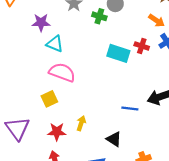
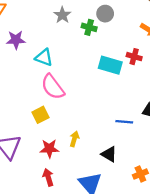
purple star: (41, 23) -> (16, 40), moved
pink semicircle: (62, 72) -> (53, 87), turned -145

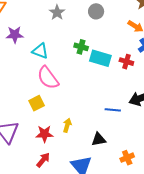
green cross: (89, 27) -> (81, 47), moved
red cross: (134, 57) -> (126, 62), moved
black triangle: (109, 154) -> (99, 139), turned -42
red arrow: (48, 177) -> (43, 160), turned 56

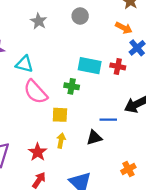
green cross: (81, 47) -> (72, 86), moved
yellow square: (37, 103) -> (60, 115), moved, turned 35
red star: (44, 134) -> (38, 152), turned -30
black triangle: (99, 139) -> (94, 138), moved

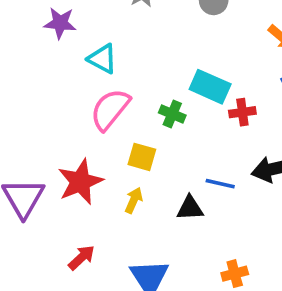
red cross: (118, 66) -> (242, 112), moved, turned -32
pink semicircle: (35, 92) -> (110, 109), turned 68
red star: (38, 152) -> (80, 182), moved, size x1.4

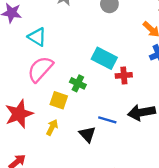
green cross: (172, 114) -> (78, 83), moved
black triangle: (190, 208) -> (87, 134), turned 48

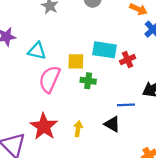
yellow square: (59, 100) -> (76, 61), moved

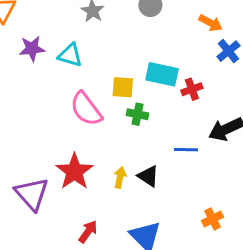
cyan triangle: (37, 51) -> (70, 55), moved
pink semicircle: (50, 79) -> (86, 109), turned -64
black triangle: (112, 124) -> (148, 176), moved

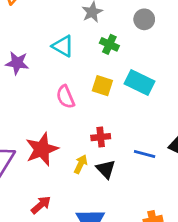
purple star: (32, 49) -> (17, 63), moved
red cross: (192, 89) -> (101, 137), moved
pink semicircle: (86, 109) -> (65, 97), size x0.7
green cross: (137, 114) -> (109, 44), moved

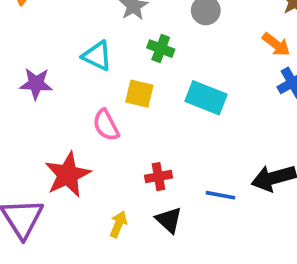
yellow square: (102, 86) -> (139, 94), moved
red star: (42, 149) -> (68, 175), moved
yellow arrow: (81, 164) -> (118, 224), moved

